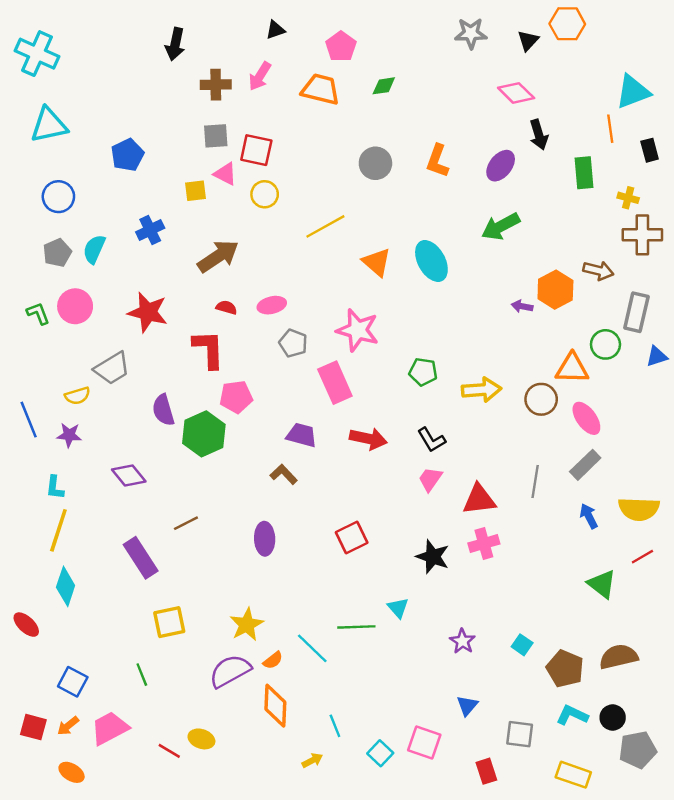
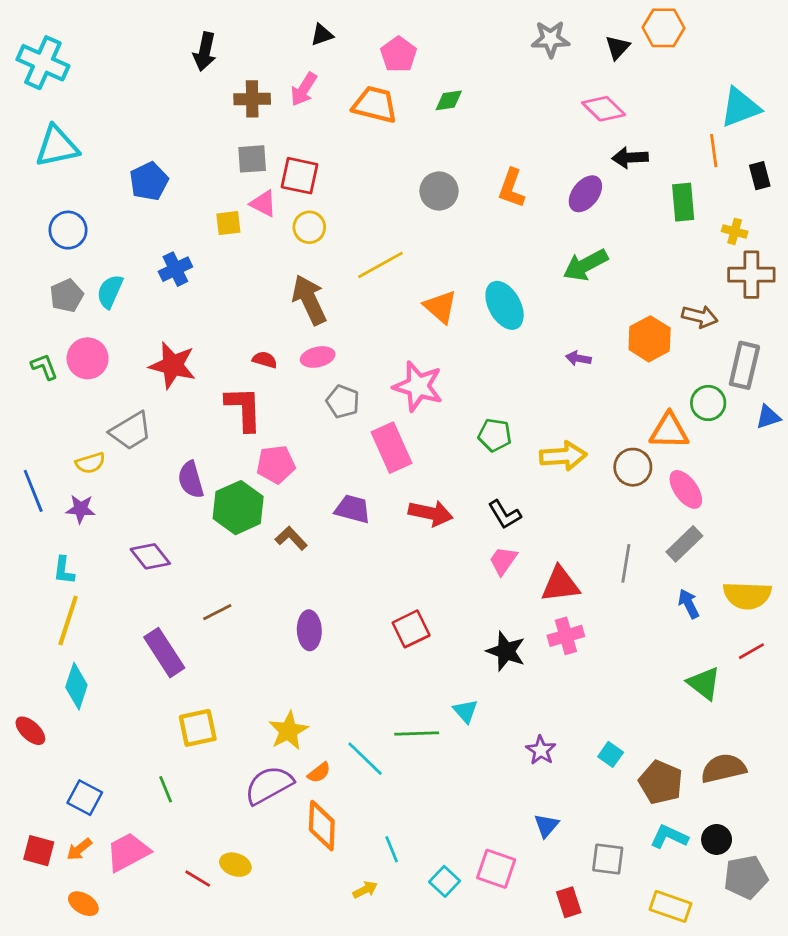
black arrow: (539, 135) -> (630, 158), turned 104
brown arrow: (218, 256) -> (309, 300), moved, turned -81
purple arrow: (522, 306) -> (578, 358), moved
brown L-shape: (284, 474) -> (291, 538), moved

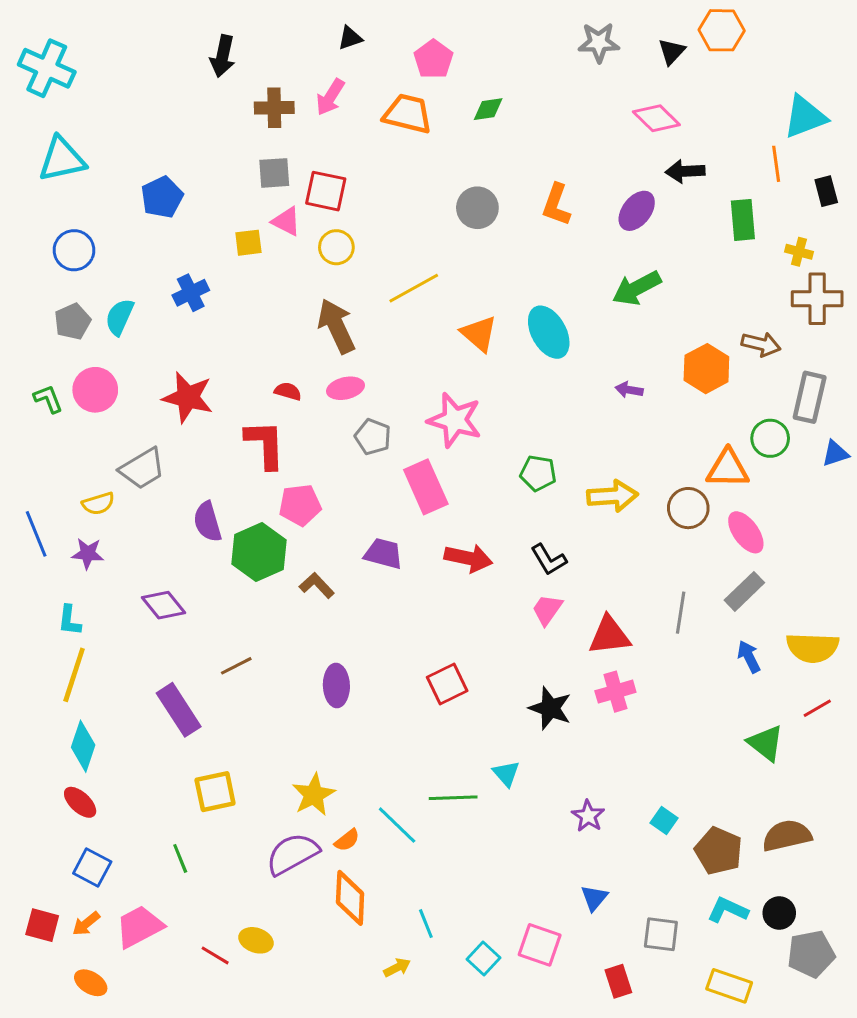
red ellipse: (30, 731) -> (80, 802), moved

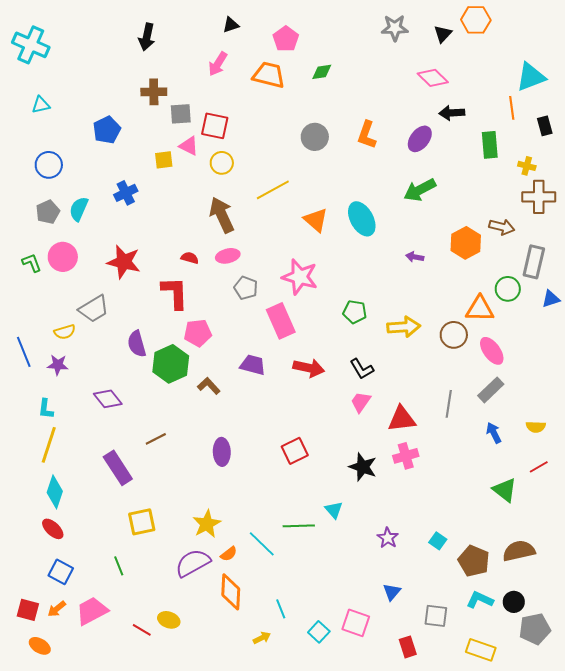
brown cross: (274, 108) -> (154, 92), moved
cyan triangle: (62, 159) -> (41, 105), size x0.6
yellow semicircle: (813, 648) -> (536, 427), size x0.6
orange ellipse: (91, 983) -> (40, 646), moved

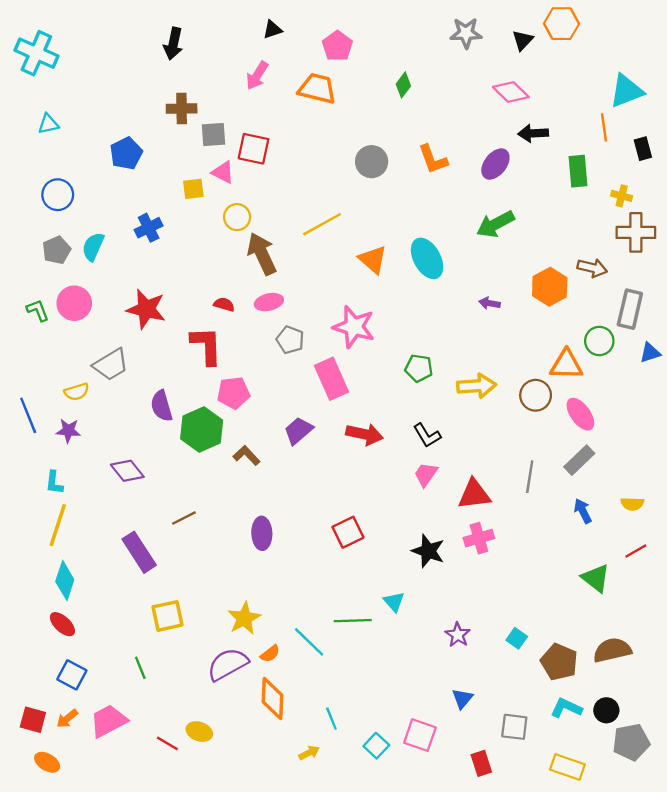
green diamond: (322, 72) -> (403, 85), moved, turned -45
orange L-shape: (367, 135) -> (433, 159), turned -40
yellow circle: (222, 163) -> (237, 217), moved
purple trapezoid: (253, 365) -> (298, 431), turned -56

